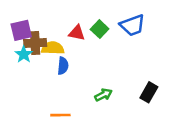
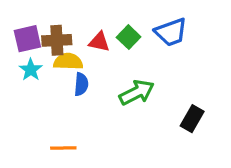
brown cross: (35, 43) -> (57, 40), moved
green arrow: (103, 95) -> (137, 92), moved, size x1.5
orange line: (60, 115) -> (63, 148), moved

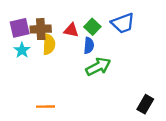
yellow semicircle: (68, 61) -> (49, 44), turned 90
blue semicircle: (81, 84) -> (89, 45), moved
black rectangle: (192, 119) -> (145, 104), moved

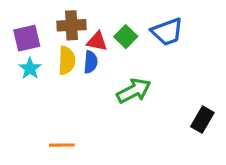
brown cross: (41, 29) -> (71, 25), moved
blue semicircle: (89, 45) -> (91, 62), moved
black rectangle: (145, 104) -> (202, 120), moved

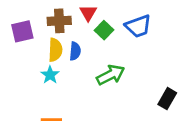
red triangle: (97, 41) -> (88, 13), moved, turned 48
cyan star: (30, 68) -> (50, 75), moved

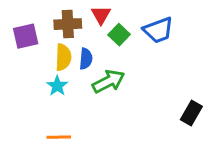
green arrow: (111, 75) -> (108, 81), moved

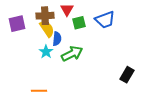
green square: (119, 35) -> (79, 23), turned 32
yellow semicircle: (63, 57) -> (47, 29), moved, turned -36
cyan star: (57, 86) -> (46, 52), moved

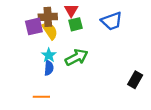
green square: (79, 23) -> (75, 24), moved
purple square: (17, 24) -> (34, 26), moved
blue semicircle: (57, 39) -> (49, 68), moved

